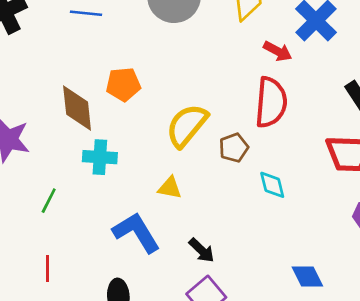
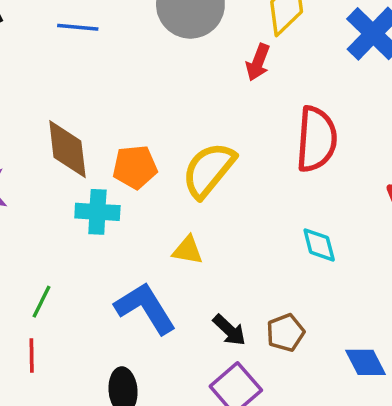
red arrow: (278, 51) -> (258, 62), moved, turned 84
orange pentagon: (123, 84) -> (135, 167), moved
brown pentagon: (234, 148) -> (285, 333), moved
green line: (49, 201) -> (42, 302), moved

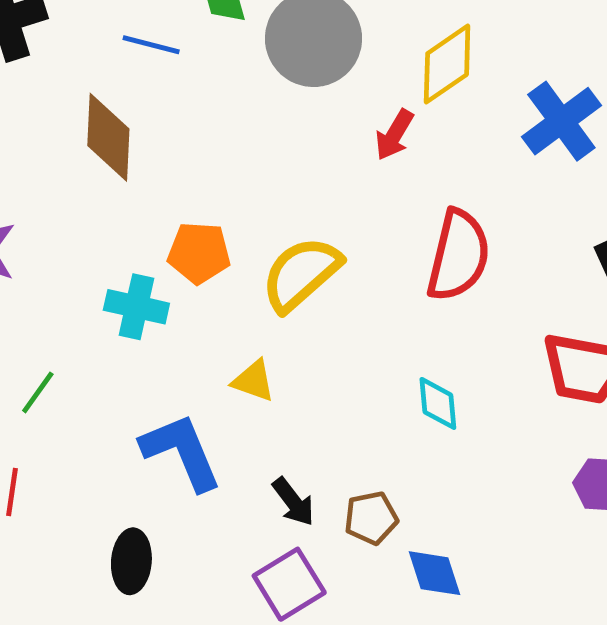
brown diamond: (67, 149) -> (108, 137), moved
green line: (42, 302) -> (38, 392), moved
blue diamond: (365, 362) -> (435, 573), moved

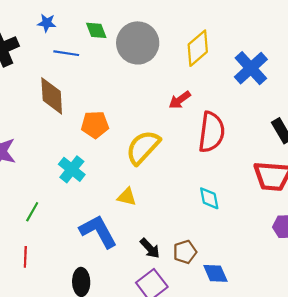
red arrow: (394, 135) -> (180, 100), moved, turned 30
orange pentagon: (199, 253) -> (95, 125), moved
cyan cross: (136, 307) -> (72, 169), turned 32

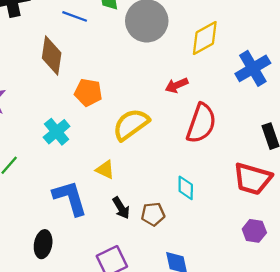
black arrow: (150, 248) -> (121, 208), moved
brown pentagon: (185, 252) -> (153, 214), moved

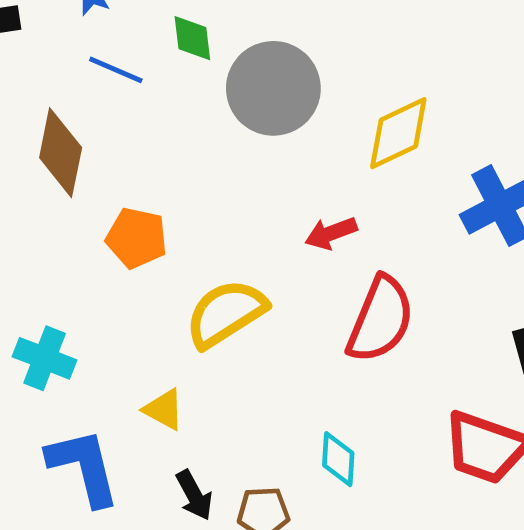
cyan cross: (57, 132) -> (45, 358), moved, turned -32

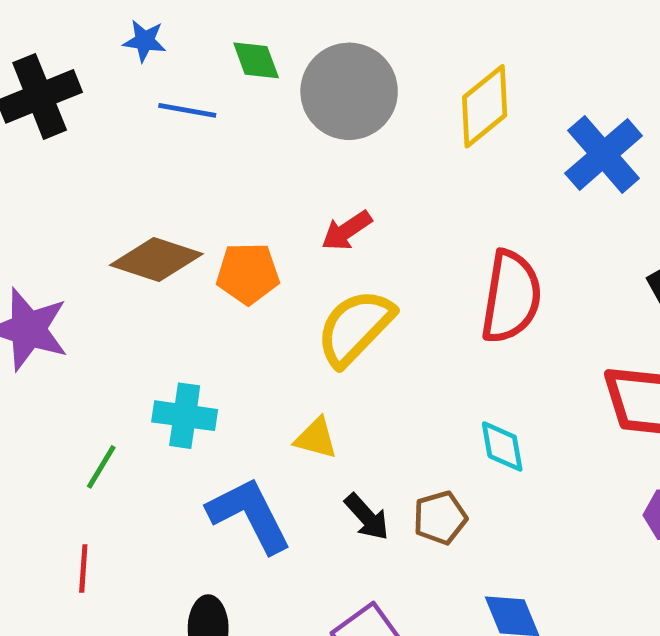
brown diamond: (61, 153) -> (156, 259), moved, turned -70
red arrow: (331, 233) -> (347, 231), moved

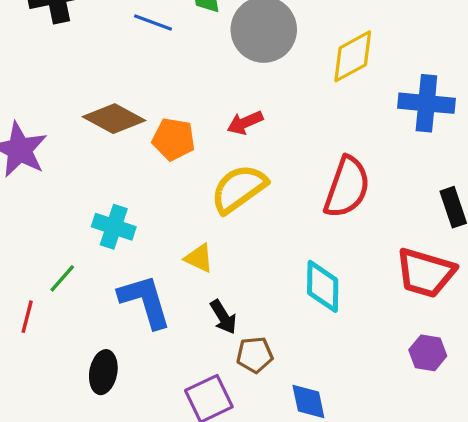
blue cross: (604, 154) -> (426, 103), turned 36
cyan diamond: (502, 446) -> (323, 286), size x1.4
green line: (101, 467) -> (62, 278), moved
brown pentagon: (440, 518) -> (255, 355), moved

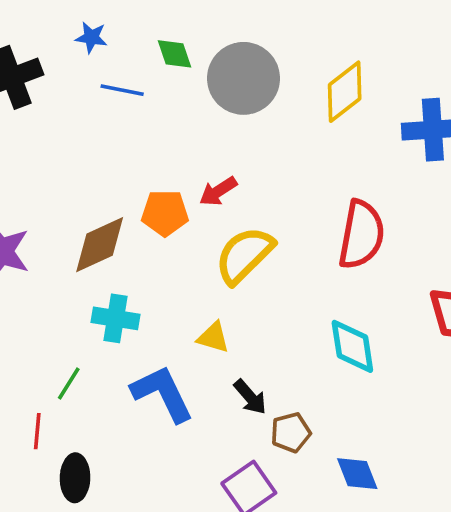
brown diamond: (114, 119) -> (100, 245), moved, turned -44
red arrow: (245, 123) -> (218, 191), moved
black ellipse: (103, 372) -> (75, 478), moved

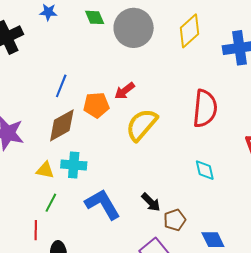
blue line: (122, 90) -> (61, 86), moved, turned -75
yellow triangle: (213, 337) -> (45, 170), moved
cyan diamond: (352, 346) -> (205, 170), size x0.7

